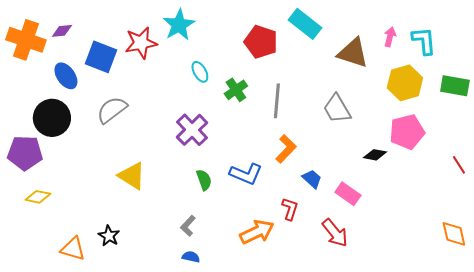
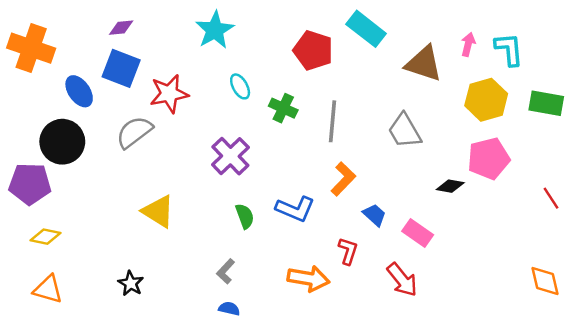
purple diamond: (62, 31) -> (121, 28), moved
red star: (141, 43) -> (169, 94), moved
green cross: (236, 90) -> (283, 108), turned -30
orange arrow: (257, 232) -> (308, 279), turned 36
orange triangle: (73, 249) -> (48, 289), moved

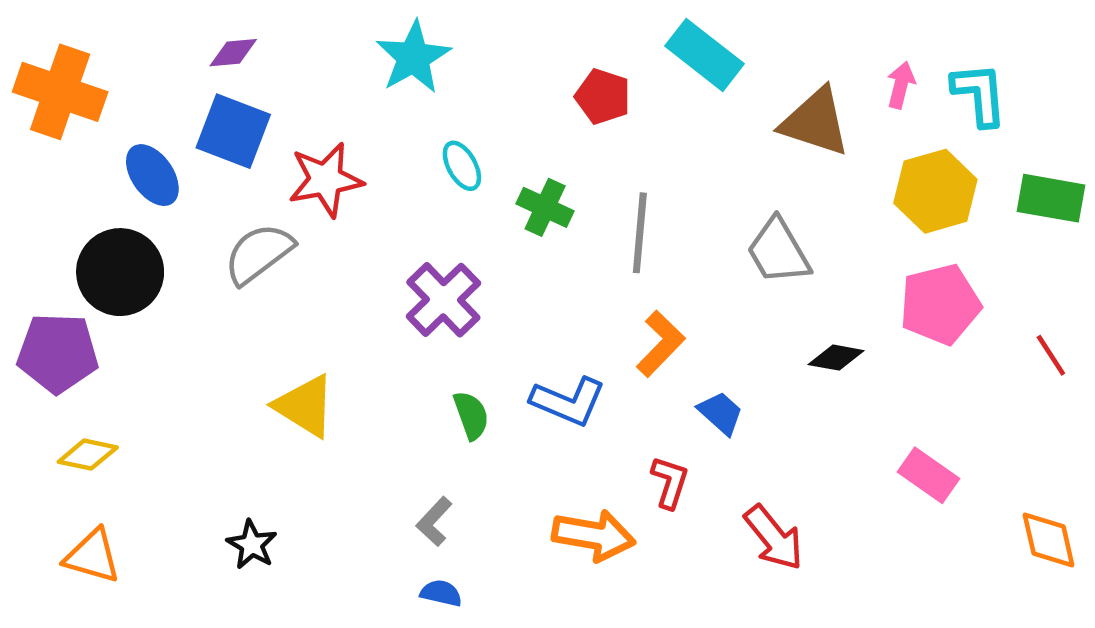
red pentagon: (313, 50) -> (603, 97), size x0.7
black diamond: (450, 186) -> (836, 358), moved
red line: (551, 198) -> (1051, 355), moved
pink rectangle: (418, 233) -> (929, 475), moved

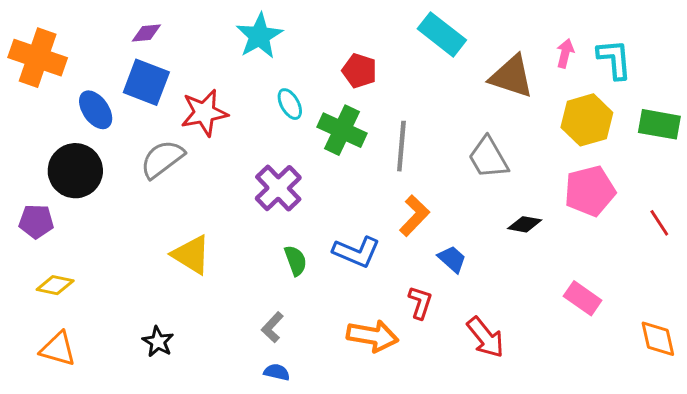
red pentagon: (603, 97) -> (359, 71), moved
green cross: (545, 207) -> (342, 130), size x1.4
purple pentagon: (58, 353) -> (36, 221), size x0.7

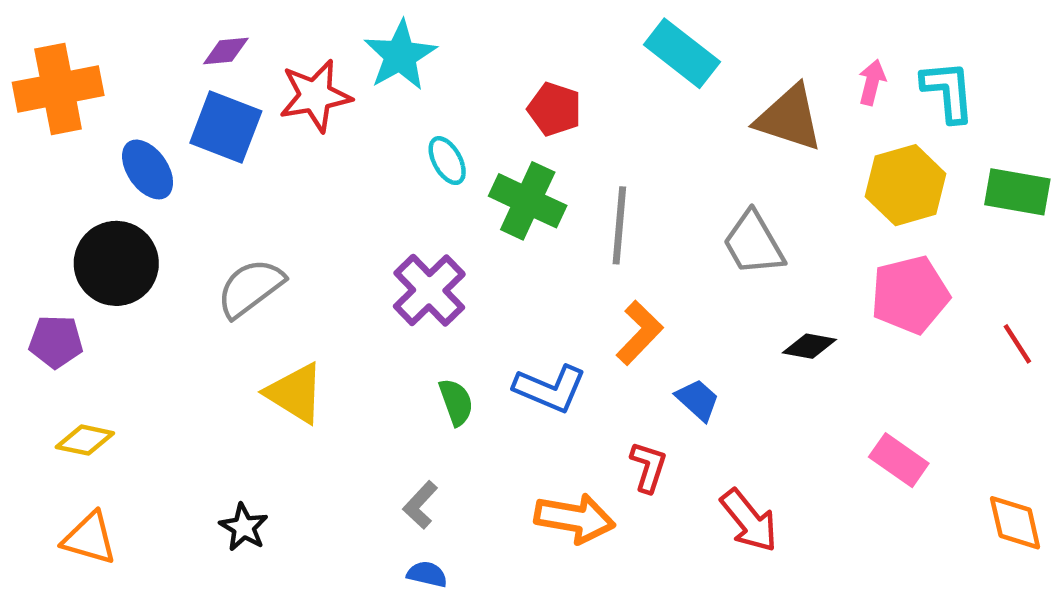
orange cross: (38, 58) -> (58, 89), turned -30
red star: (204, 113) -> (315, 96), moved
gray semicircle: (162, 159) -> (250, 288), moved

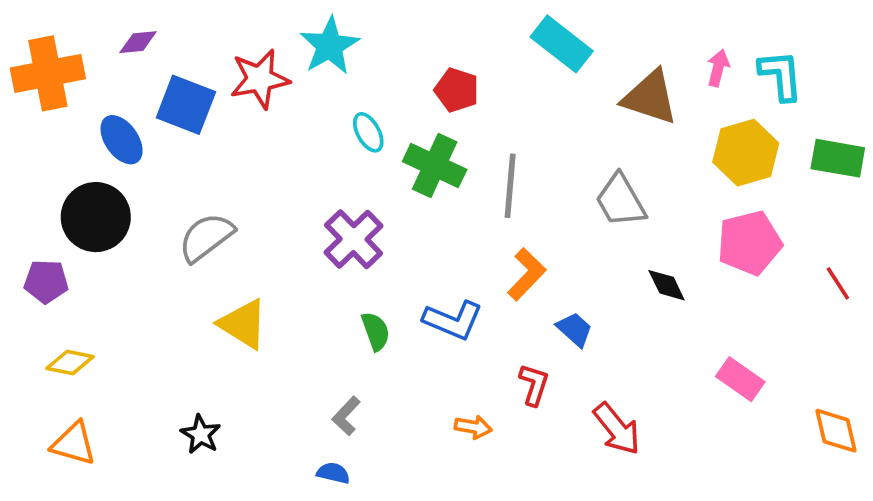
purple diamond: (226, 51) -> (138, 42), moved
black diamond: (809, 346) -> (667, 285), turned 54
orange arrow: (575, 518) -> (473, 427), size x0.6
blue semicircle: (427, 574) -> (333, 473), moved

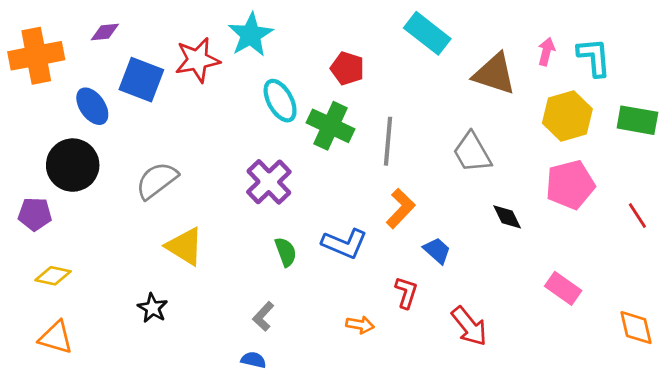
cyan ellipse: (368, 132) -> (280, 101), size x1.4
black star: (201, 434) -> (153, 308), moved

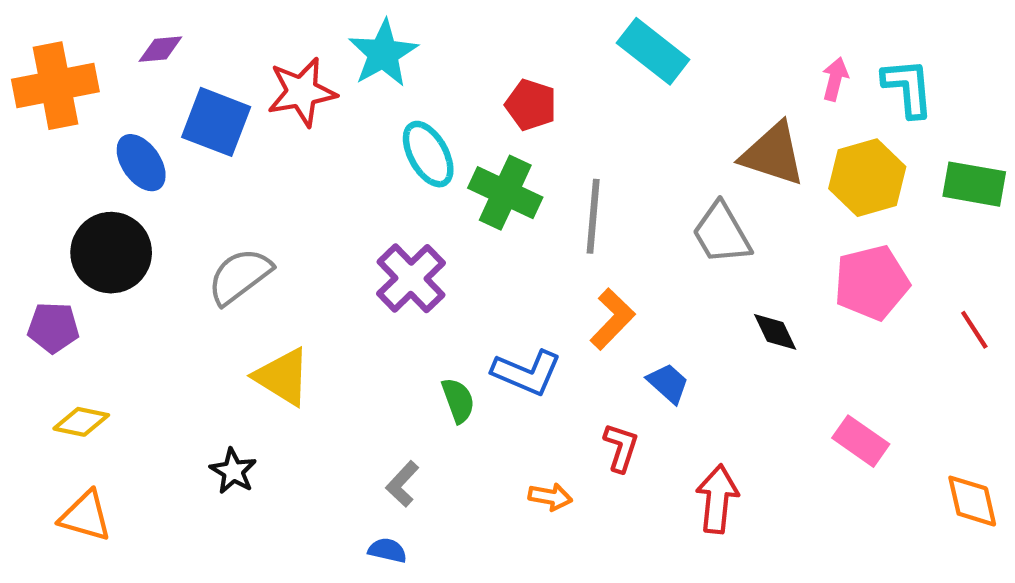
brown triangle: (494, 74) -> (773, 154), moved
green semicircle: (286, 252) -> (458, 400), moved
red arrow: (469, 326) -> (717, 499), turned -135

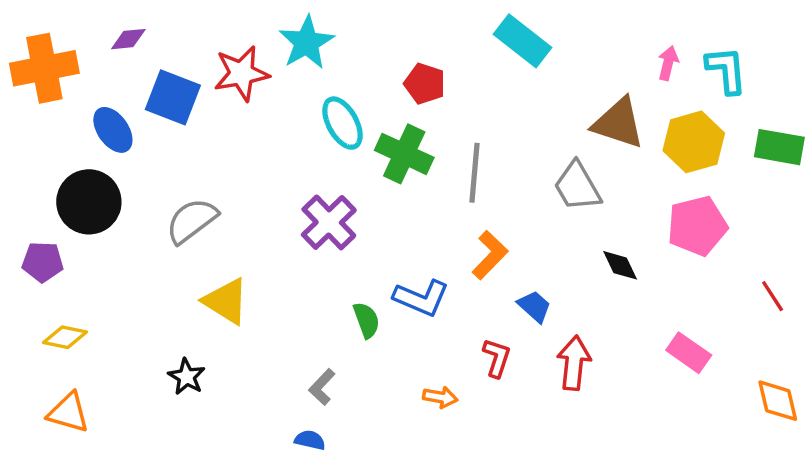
red line: (974, 330) -> (773, 296), moved
red arrow: (717, 499) -> (574, 363), moved

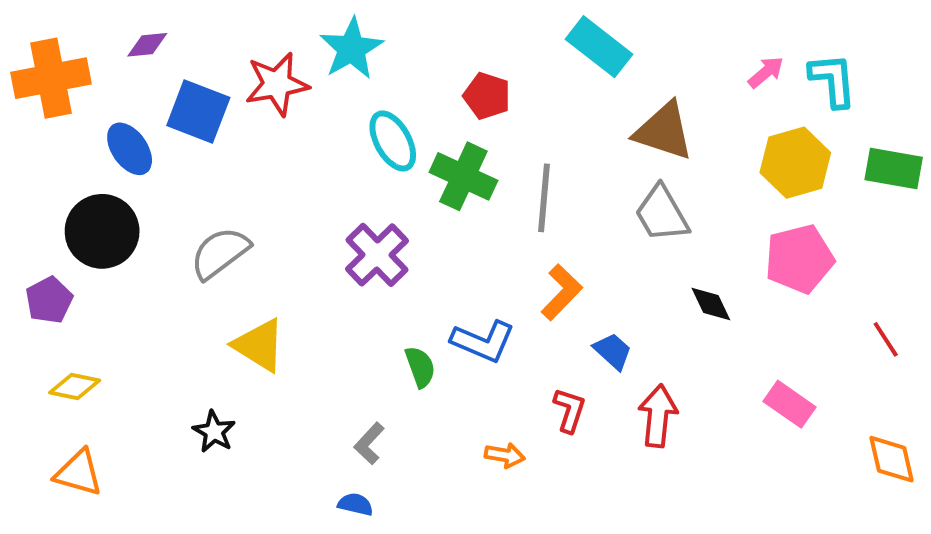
pink arrow: (668, 63) -> (766, 72), turned 36
brown triangle: (618, 123) -> (664, 131), moved
purple pentagon: (43, 262) -> (49, 300), turned -30

